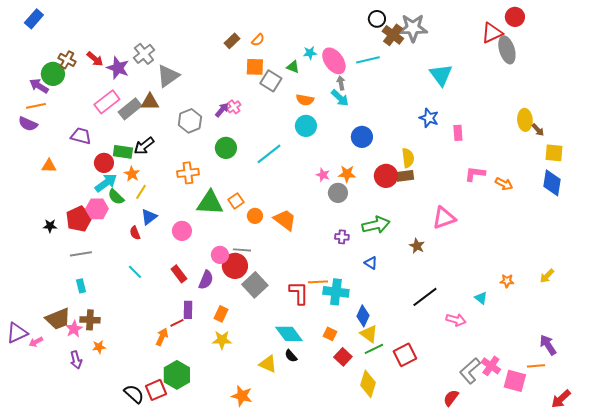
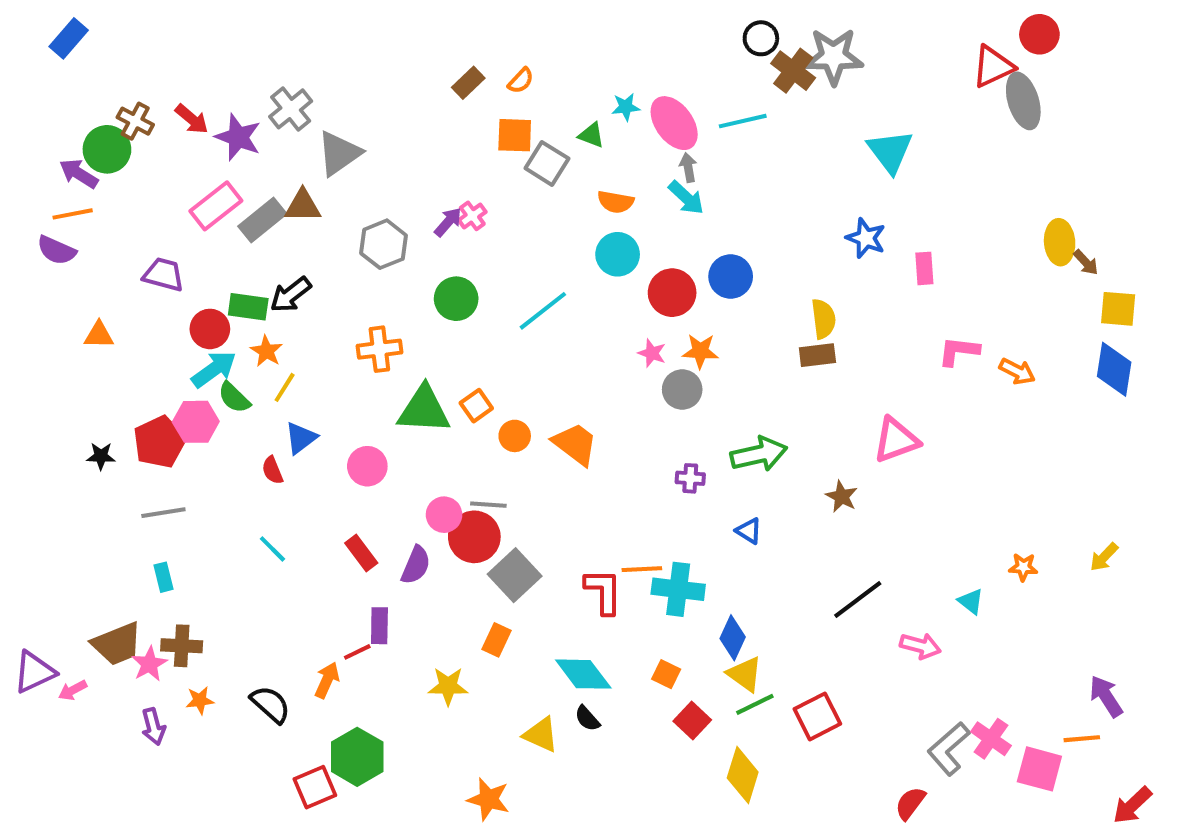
red circle: (386, 176) -> (672, 293), moved
orange rectangle: (221, 314) -> (496, 640), moved
black semicircle: (134, 394) -> (270, 704), moved

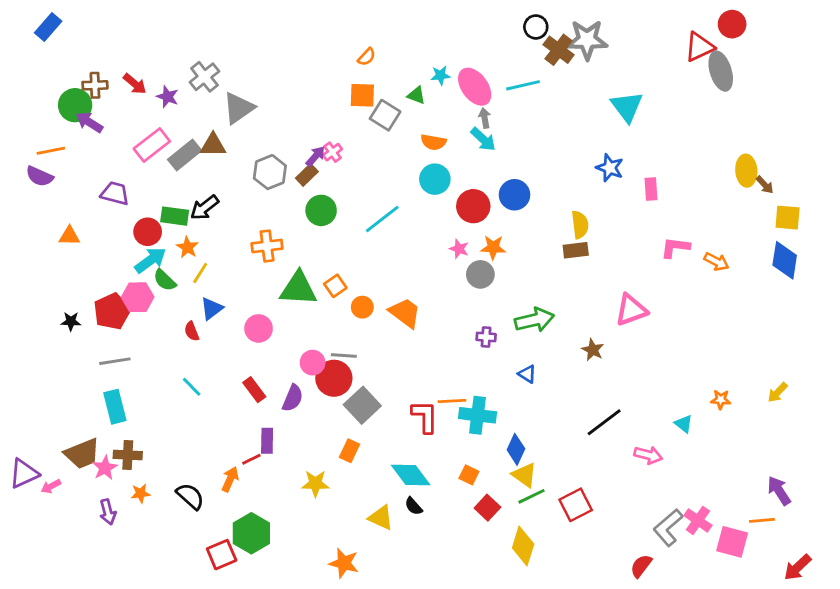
brown rectangle: (468, 83) -> (307, 175), moved
brown cross: (135, 121) -> (95, 85), turned -30
purple star: (238, 137) -> (168, 97), size x0.7
purple arrow: (79, 174) -> (89, 122), moved
cyan rectangle: (163, 577) -> (115, 407), size x1.6

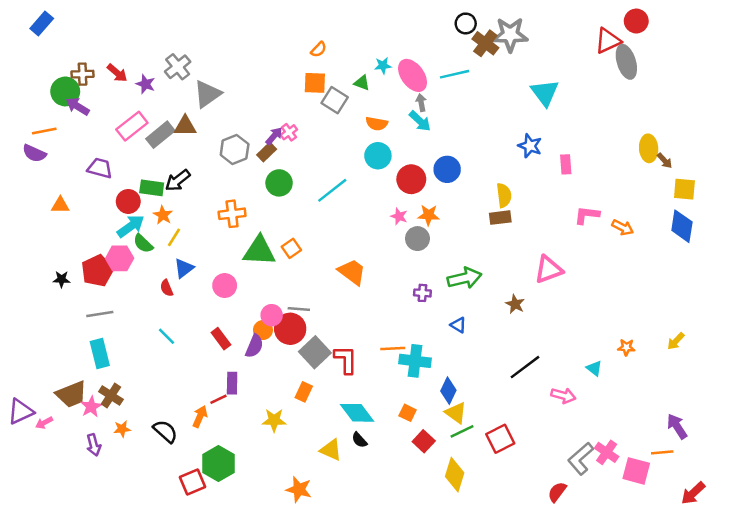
orange circle: (362, 307) -> (263, 330), moved
red L-shape: (425, 417) -> (346, 360), moved
brown cross: (128, 455) -> (111, 396), turned 30

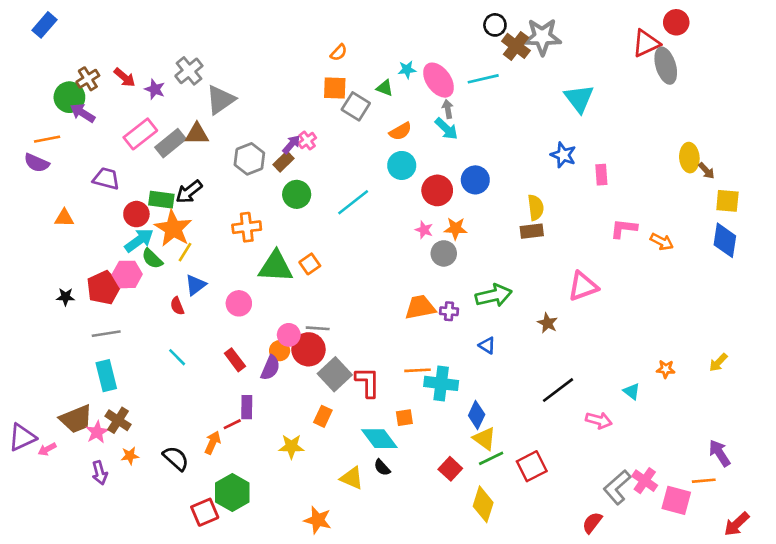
brown cross: (83, 74) -> (88, 79), turned -30
orange semicircle: (377, 124) -> (400, 131), turned -40
orange star: (163, 215) -> (173, 229), size x1.8
orange trapezoid: (352, 272) -> (420, 307), moved, turned -48
orange square: (408, 413) -> (404, 418), moved, turned -35

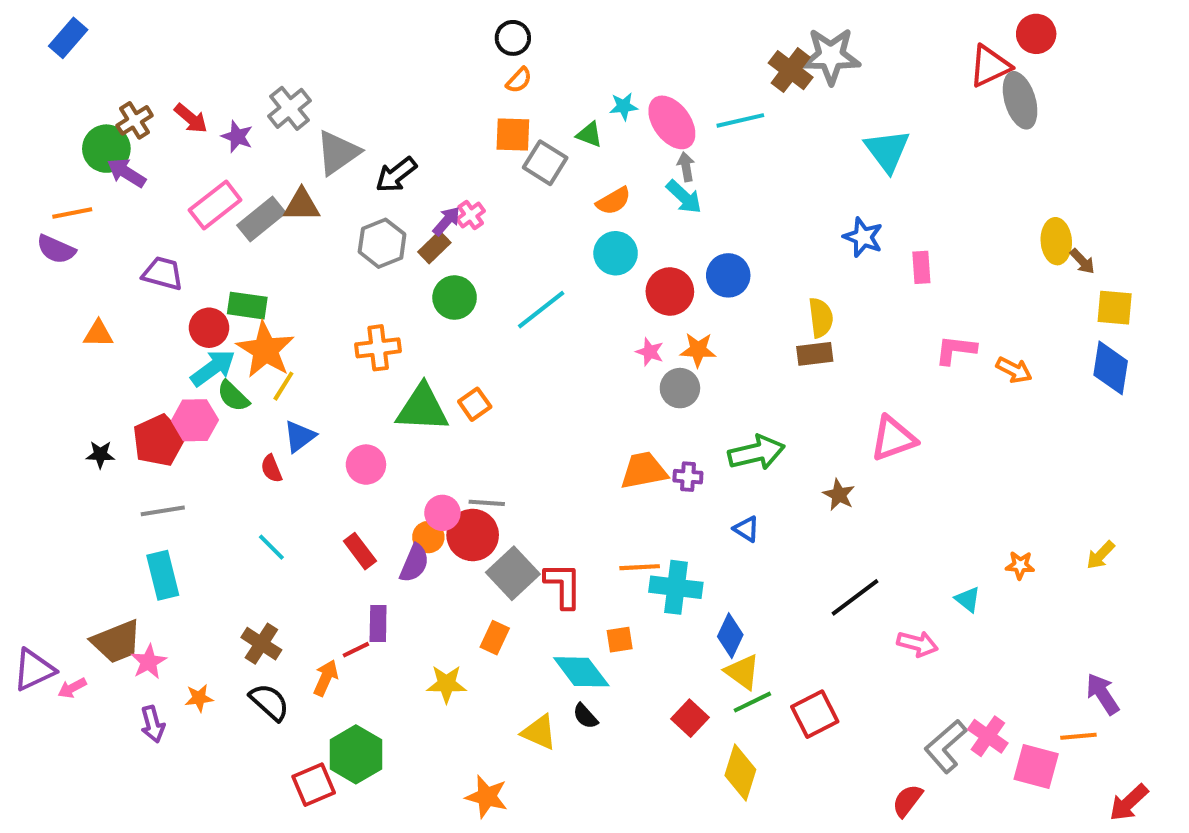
black circle: (495, 25) -> (513, 38), moved
black arrow: (189, 192) -> (396, 175), moved
brown cross: (118, 420) -> (261, 644), moved

